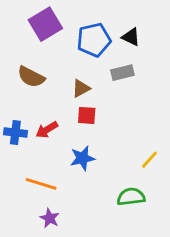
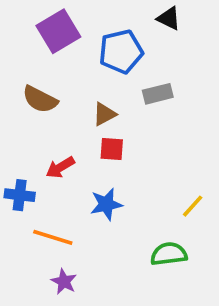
black triangle: (131, 37) -> (169, 18), moved
blue cross: (15, 133) -> (20, 195), moved

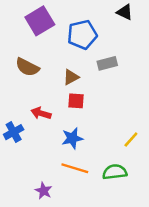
black triangle: (169, 18) -> (125, 12), moved
red arrow: (60, 167) -> (41, 113), turned 48
blue cross: (20, 195) -> (14, 132), turned -36
orange line: (53, 237) -> (75, 168), moved

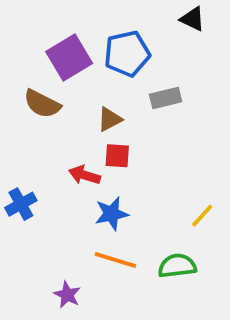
purple square: (40, 21) -> (69, 58), moved
red arrow: (41, 113) -> (85, 175), moved

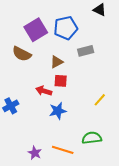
yellow line: (202, 216) -> (100, 100), moved
orange line: (115, 260) -> (63, 150), moved

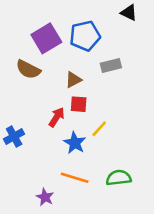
red arrow: (44, 91) -> (57, 117), turned 105
yellow line: (100, 100) -> (99, 129), moved
blue star: (58, 111) -> (75, 143), turned -30
orange line: (63, 150) -> (75, 178), moved

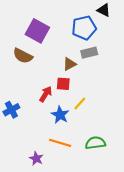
blue pentagon: (85, 36) -> (84, 28), moved
purple square: (46, 38) -> (37, 31), turned -30
brown triangle: (73, 80) -> (69, 64), moved

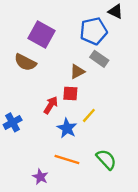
gray rectangle: (89, 53) -> (99, 59), turned 49
green semicircle: (95, 143) -> (106, 159), turned 54

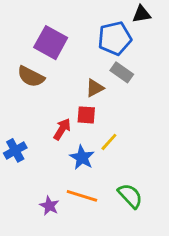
black triangle: (116, 11) -> (142, 14), turned -35
purple star: (40, 177) -> (49, 206), moved

